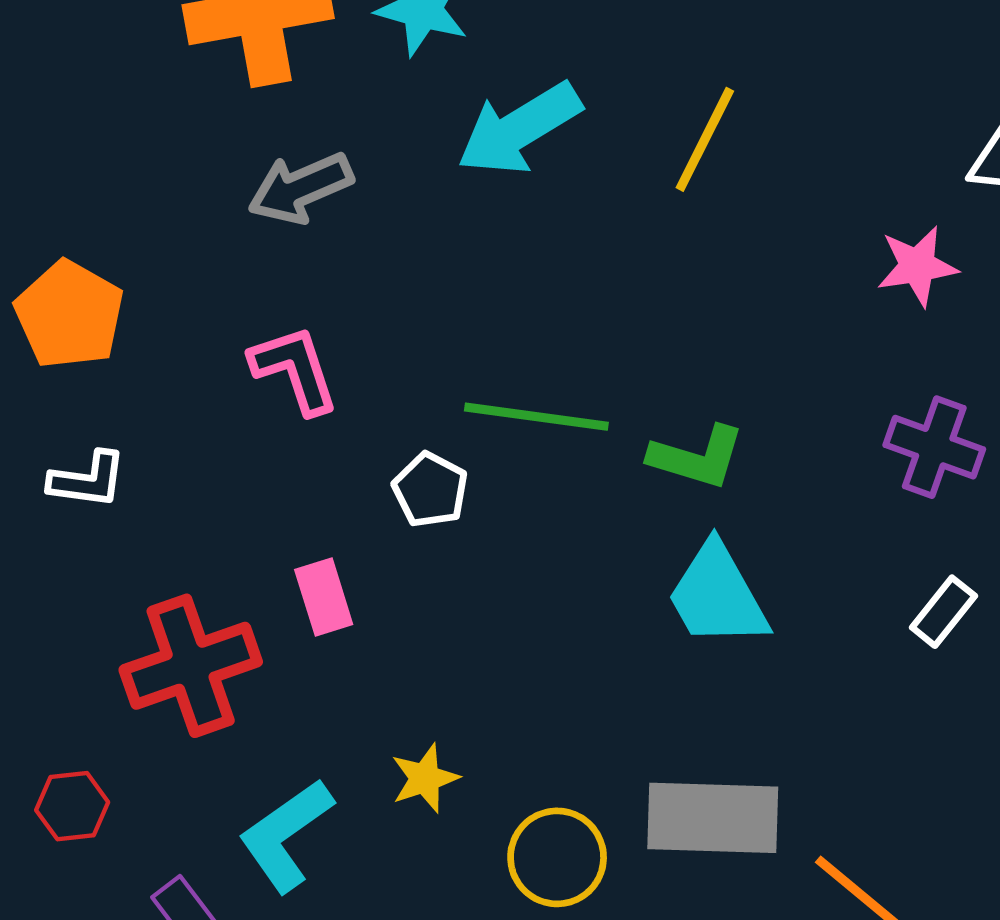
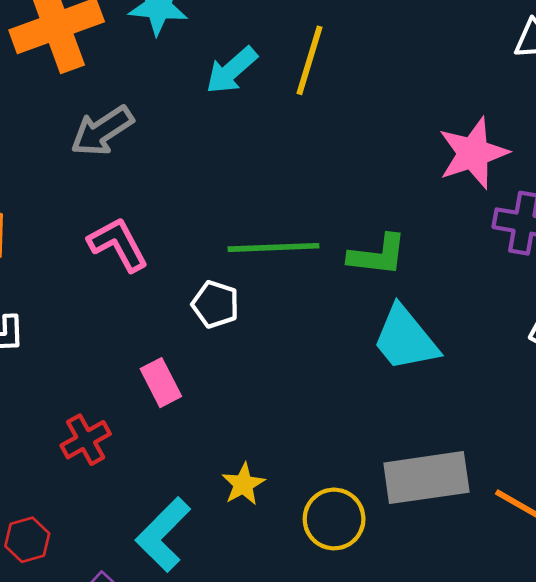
cyan arrow: (519, 129) -> (231, 70), size x0.7
yellow line: (705, 139) -> (310, 60), moved
pink star: (917, 266) -> (473, 153), moved, size x1.4
red cross: (191, 666) -> (86, 440), size x0.6

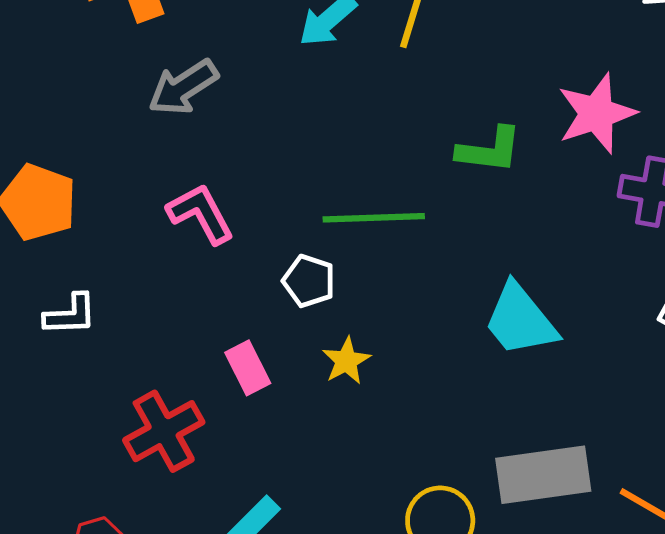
green L-shape: (378, 255) -> (489, 150), moved
red cross: (86, 440) -> (164, 431), size x1.4
yellow star: (243, 484) -> (346, 361), moved

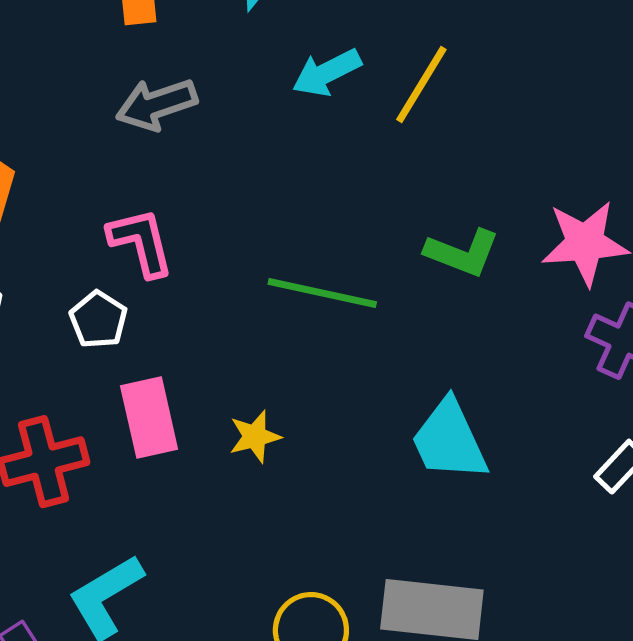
white pentagon: (309, 281) -> (98, 320), moved
pink rectangle: (248, 368) -> (149, 417), size x1.4

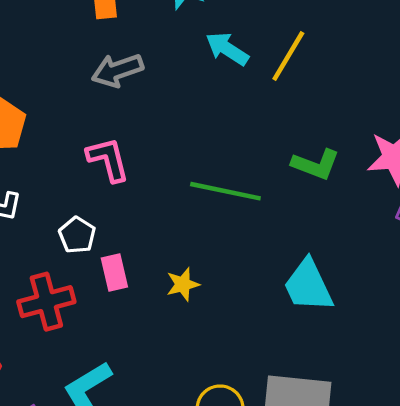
cyan arrow: (327, 73) -> (227, 49), turned 60
white pentagon: (98, 320) -> (77, 235), moved
pink rectangle: (149, 417) -> (114, 273), size x0.7

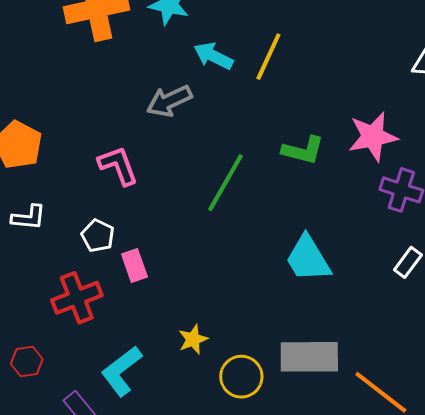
gray arrow: (117, 70) -> (169, 101), moved
green line: (225, 191) -> (225, 183), turned -66
yellow star: (183, 284) -> (193, 339), moved

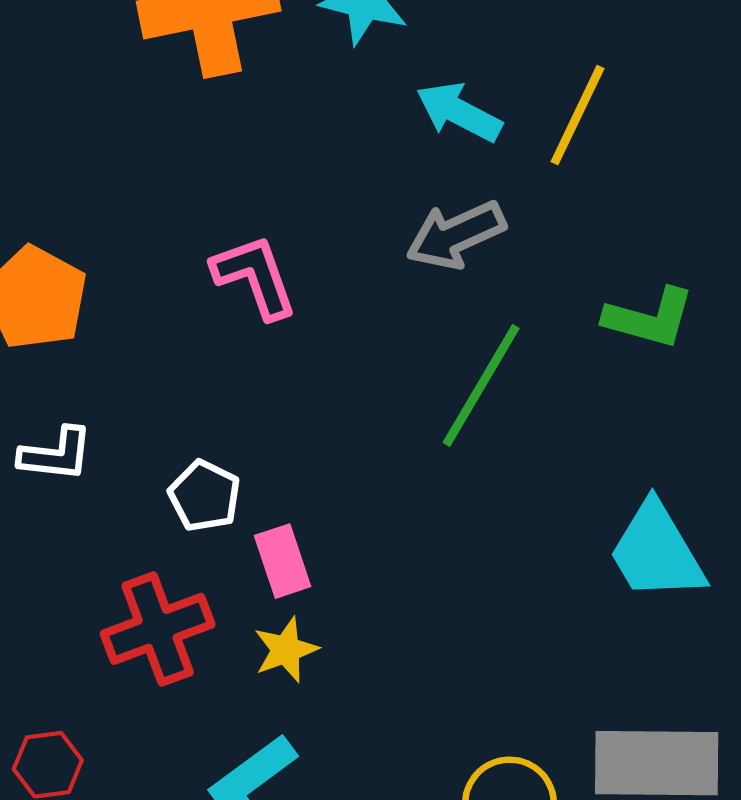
gray arrow: (169, 101) -> (456, 235), moved
pink L-shape: (118, 166) -> (255, 277), moved
yellow star: (193, 339) -> (286, 650), moved

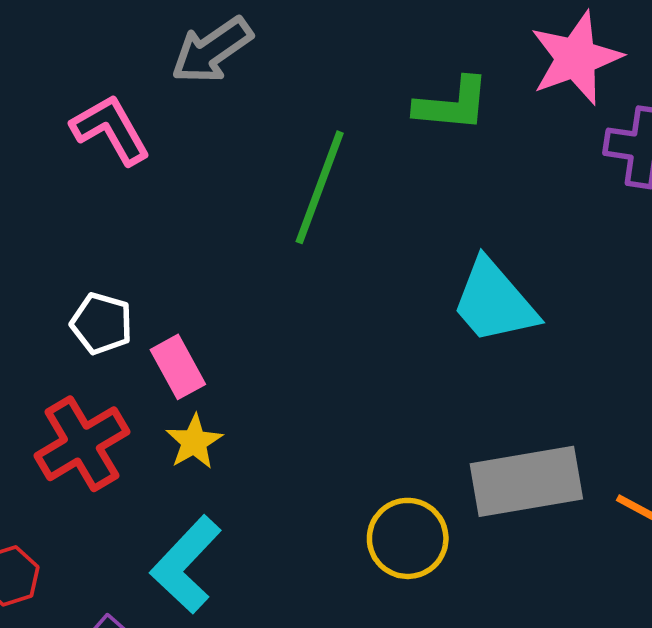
gray arrow: (456, 235) -> (212, 50), moved

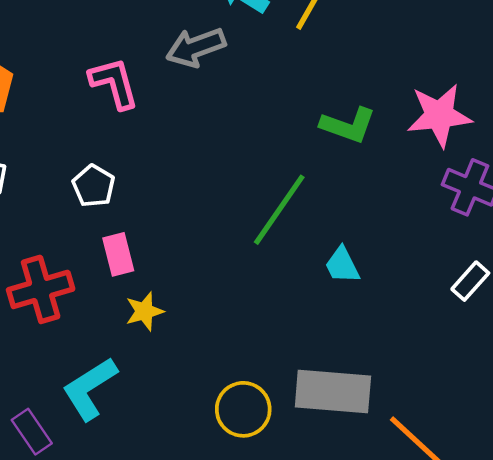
green line: (320, 187) -> (279, 210), moved
cyan trapezoid: (494, 302) -> (342, 265), size x0.6
white pentagon: (102, 323) -> (94, 186), moved
yellow star: (194, 442) -> (144, 311), moved

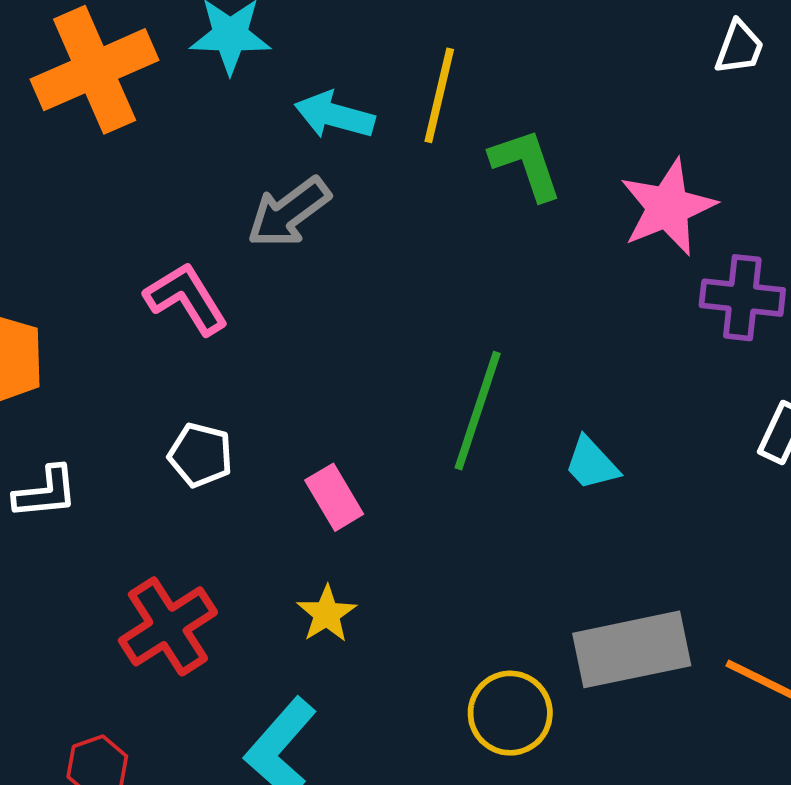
green L-shape: (348, 125) -> (526, 164), moved, turned -112
pink rectangle: (118, 254) -> (334, 497), moved

